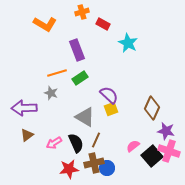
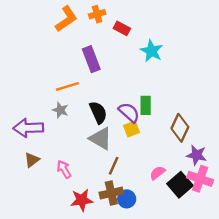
orange L-shape: (45, 24) -> (66, 19), moved, turned -65
green rectangle: (80, 78) -> (146, 105), moved, turned -56
pink arrow: (54, 143) -> (64, 169), turned 91
black semicircle: (76, 143) -> (98, 112), moved

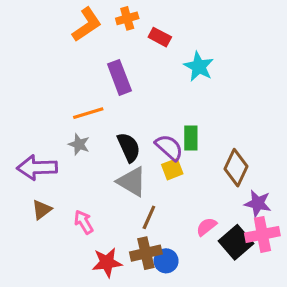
pink cross: (200, 179) -> (262, 234), turned -30

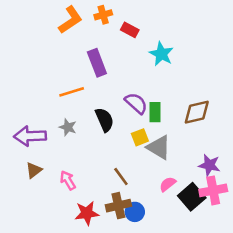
gray star: (79, 144) -> (68, 127), moved
purple semicircle: (169, 147) -> (136, 103), moved
brown diamond: (236, 168) -> (197, 112), moved, turned 52
gray triangle: (132, 182) -> (159, 147), moved
brown line: (149, 217) -> (121, 177), turned -60

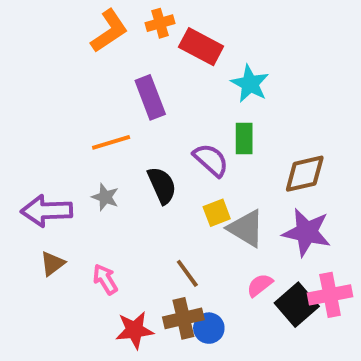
red rectangle: (130, 30) -> (201, 47), size x1.5
green rectangle: (155, 112) -> (244, 138), moved
purple star: (209, 165) -> (307, 232), moved, size x1.4

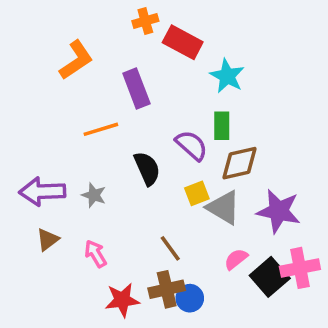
orange L-shape: (109, 31) -> (76, 60), moved
brown diamond: (305, 174) -> (240, 163), moved
gray star: (105, 197) -> (94, 195), moved

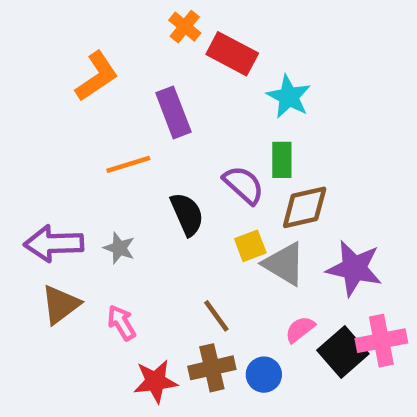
orange cross: (145, 21) -> (185, 27), turned -35
brown triangle: (48, 240) -> (60, 305), size x1.4
blue circle: (190, 298) -> (264, 375), moved

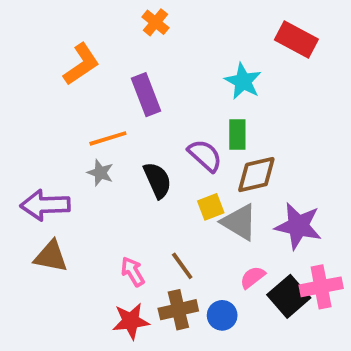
red rectangle: (232, 54) -> (296, 39), moved
gray star: (119, 248) -> (100, 173), moved
brown triangle: (60, 305) -> (51, 256), turned 48
pink arrow: (122, 323) -> (133, 272), moved

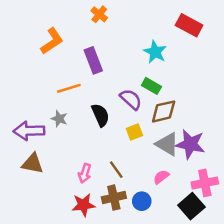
green rectangle: (237, 135) -> (151, 86), turned -60
gray star: (100, 173) -> (59, 119), moved
gray triangle: (239, 222) -> (167, 144), moved
pink arrow: (133, 272) -> (85, 173), turned -132
black square: (289, 296) -> (191, 206), moved

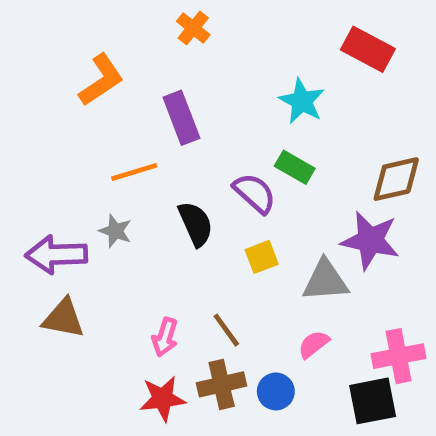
brown diamond: (164, 111) -> (396, 179), moved
gray triangle: (167, 144) -> (325, 281), turned -35
purple star: (190, 144) -> (370, 240), moved
black square: (191, 206) -> (373, 401), turned 30

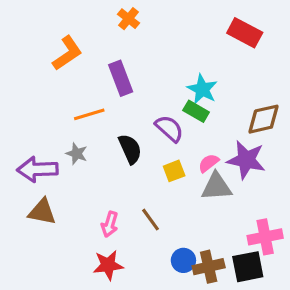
cyan star: (302, 101) -> (202, 89), moved
pink semicircle: (314, 344) -> (209, 163), moved
brown cross: (222, 384) -> (209, 267), moved

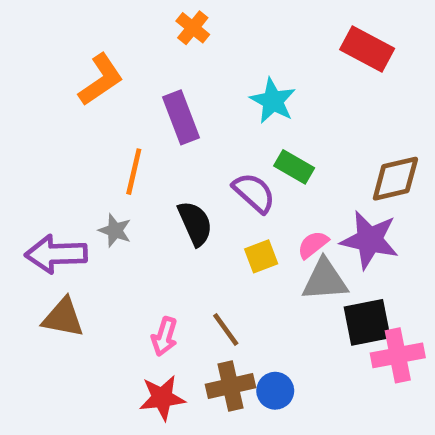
cyan star: (202, 89) -> (273, 101), moved
orange line: (89, 114) -> (134, 172), turned -60
brown cross: (209, 267) -> (230, 386), moved
black square: (248, 267) -> (367, 322), moved

